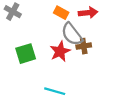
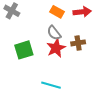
gray semicircle: (72, 34) -> (54, 33), moved, size x0.7

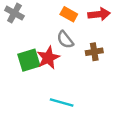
red star: (56, 48) -> (48, 58), moved

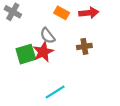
gray semicircle: (65, 40) -> (48, 36), moved
cyan line: (62, 102) -> (55, 92), turned -48

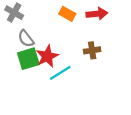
gray semicircle: (48, 36) -> (26, 39), moved
cyan line: (55, 92) -> (60, 73), moved

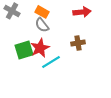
orange rectangle: (67, 14) -> (42, 12), moved
gray semicircle: (26, 39) -> (42, 25), moved

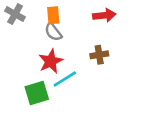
orange rectangle: (42, 12) -> (53, 15), turned 56
green square: (24, 50) -> (37, 93), moved

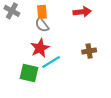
brown cross: (99, 55) -> (89, 51), moved
green square: (37, 93) -> (29, 73), turned 30

